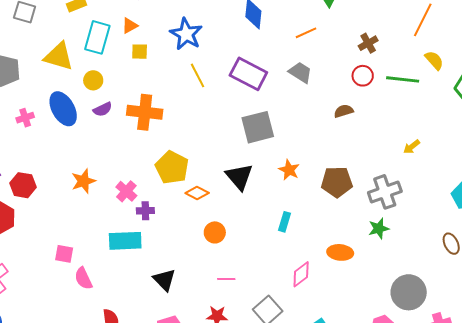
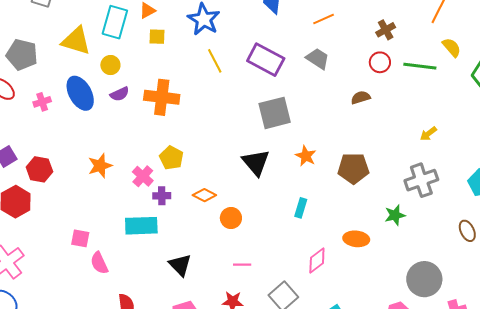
yellow pentagon: (172, 168) -> (171, 158), moved, size x0.7
gray cross: (385, 192) -> (421, 180), moved
orange diamond: (197, 193) -> (204, 195), moved

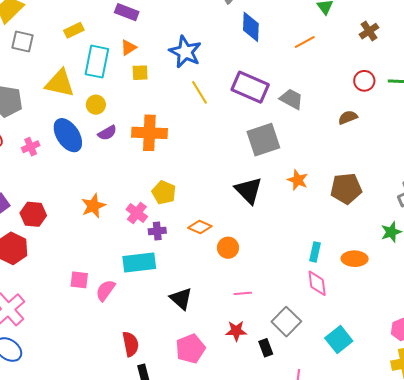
brown cross: (386, 30) -> (369, 31), moved
gray trapezoid: (318, 59) -> (291, 99), moved
cyan rectangle: (301, 208) -> (315, 252), moved
pink diamond: (317, 260) -> (317, 283), turned -56
pink semicircle: (99, 263) -> (105, 290), moved, turned 65

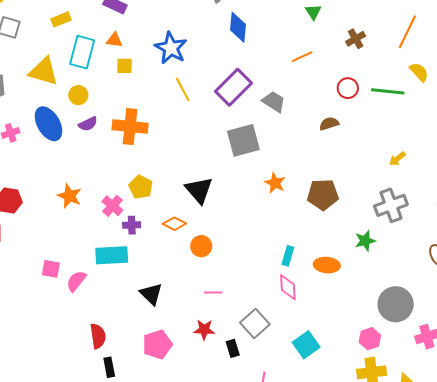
orange line: (305, 42) -> (302, 57), moved
orange triangle: (128, 47) -> (114, 40), turned 36
purple rectangle: (250, 87) -> (234, 87), turned -72
black triangle: (248, 190) -> (199, 190), moved
orange star: (93, 206) -> (69, 196), turned -30

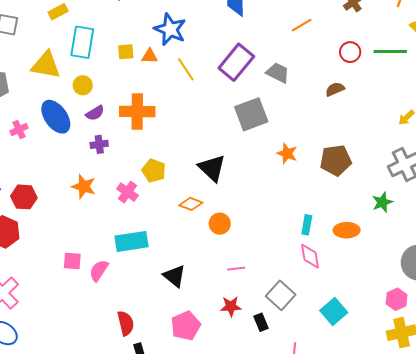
orange triangle: (114, 40) -> (150, 56), moved
purple cross: (132, 225) -> (99, 144), moved

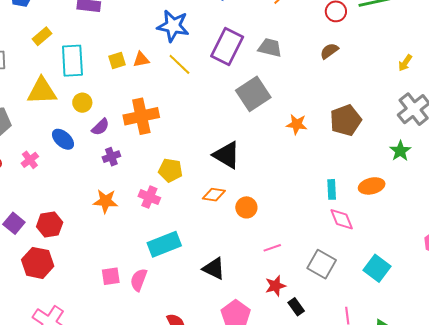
blue star: (170, 29) -> (173, 26), moved
blue ellipse: (56, 117) -> (63, 139), size x0.7
black rectangle: (261, 322) -> (296, 307), moved

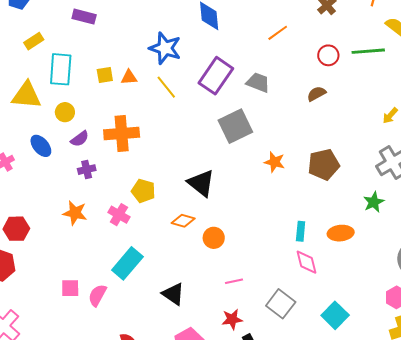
cyan rectangle: (164, 244) -> (127, 263), turned -36

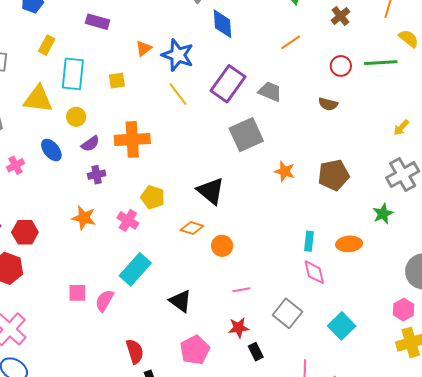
yellow rectangle: (34, 41) -> (47, 45), turned -30
orange triangle: (129, 77) -> (144, 48), moved, turned -36
brown semicircle: (316, 94) -> (328, 104), turned -138

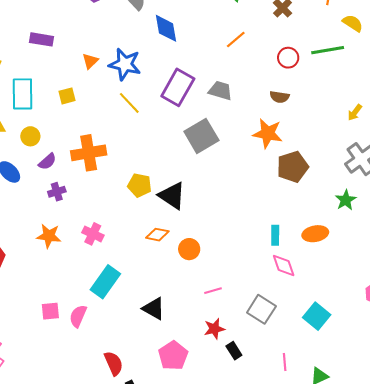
orange star: (285, 171) -> (268, 133), moved, size x1.4
yellow pentagon: (153, 197) -> (140, 185), moved

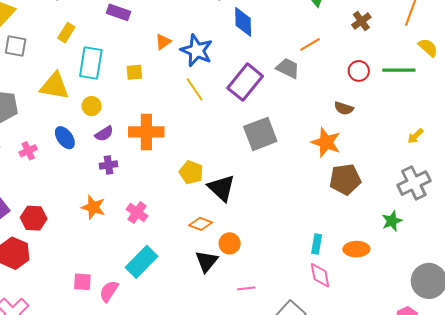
gray trapezoid: (220, 91) -> (288, 68), moved
black triangle: (154, 308) -> (207, 261), moved, turned 30

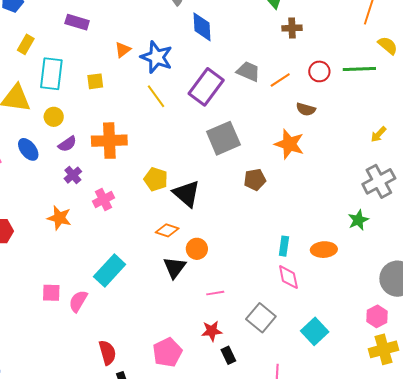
brown cross: (361, 21) -> (292, 28), moved, turned 36
orange line: (310, 44) -> (280, 80), moved
purple cross: (108, 165) -> (73, 175), turned -30
brown pentagon: (345, 179) -> (255, 180), moved, size x0.7
pink cross: (137, 213) -> (104, 199), moved, turned 30

